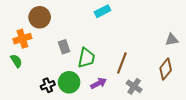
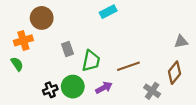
brown line: (122, 63) -> (128, 66), turned 50
gray cross: (134, 86) -> (152, 91), moved

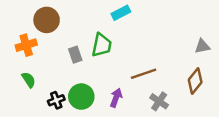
green trapezoid: (91, 61) -> (102, 45), moved
green semicircle: (17, 64) -> (29, 80), moved
purple arrow: (104, 88) -> (116, 98), turned -42
gray cross: (152, 91) -> (159, 101), moved

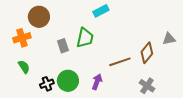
brown diamond: (195, 81) -> (147, 53), moved
gray cross: (159, 101) -> (147, 86), moved

